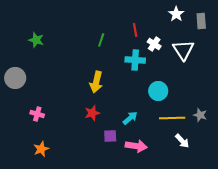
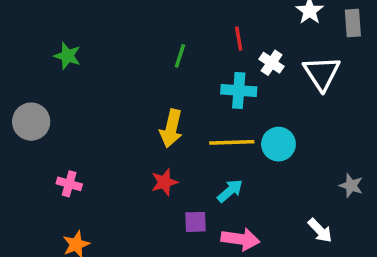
yellow line: (172, 118) -> (232, 142), moved

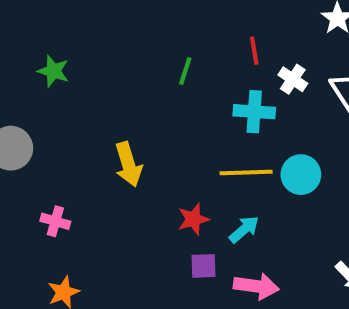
yellow arrow: (171, 128) -> (128, 164), moved, turned -30
red star: (164, 182) -> (193, 219), moved

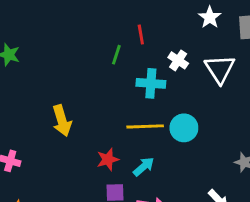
red line: (254, 51) -> (141, 35), moved
green line: (185, 71) -> (116, 55), moved

